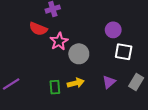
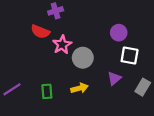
purple triangle: (109, 82) -> (114, 78), moved
green rectangle: (55, 87) -> (47, 91), moved

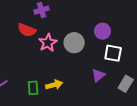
gray circle: (83, 58) -> (74, 43), moved
yellow arrow: (80, 88) -> (54, 85), moved

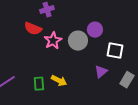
purple circle: (103, 31) -> (95, 30), moved
yellow arrow: (54, 85) -> (59, 81), turned 42

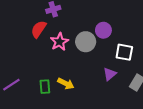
red semicircle: (33, 29) -> (39, 29), turned 102

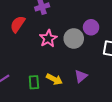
red semicircle: (39, 29) -> (18, 24), moved
purple triangle: (110, 74) -> (81, 76), moved

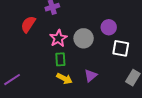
purple circle: (91, 27) -> (109, 27), moved
green rectangle: (34, 82) -> (60, 59), moved

